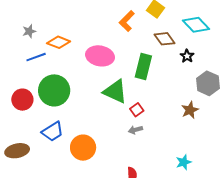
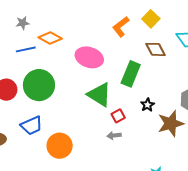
black star: (187, 56) -> (147, 105), moved
brown star: (190, 110) -> (171, 124), size x1.5

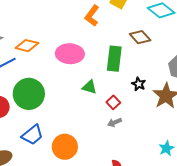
brown diamond: (156, 49) -> (140, 37), moved
green triangle: (99, 95) -> (89, 87), size x0.6

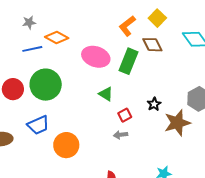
brown diamond: (140, 37) -> (152, 45), moved
green rectangle: (114, 59) -> (129, 61), moved

